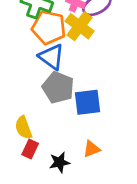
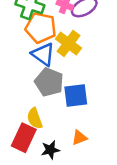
yellow cross: (80, 26) -> (68, 43), moved
yellow semicircle: (23, 128) -> (35, 118), moved
red rectangle: (30, 149) -> (24, 138), size x1.6

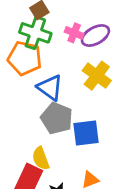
orange pentagon: (41, 28) -> (25, 58), moved
yellow cross: (68, 43) -> (97, 76), moved

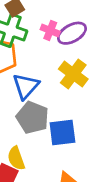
blue triangle: (50, 88) -> (26, 86), turned 36

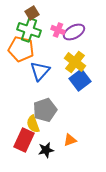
gray pentagon: (32, 118) -> (45, 110), moved, turned 30
blue square: (62, 132) -> (80, 80), moved, turned -30

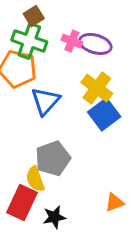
purple ellipse: (74, 32) -> (95, 44), turned 45
orange triangle: (70, 140) -> (114, 202), moved

